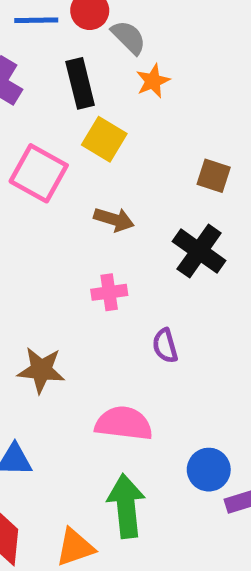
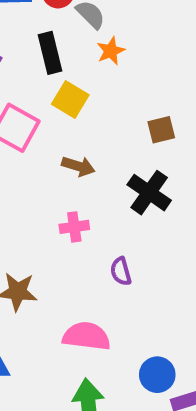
brown square: (214, 176) -> (161, 130), turned -32

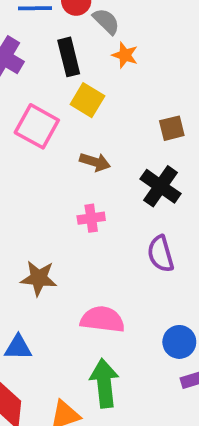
orange star: (111, 51) -> (125, 55), turned -30
purple semicircle: (121, 271) -> (161, 254), moved, size x1.4
blue circle: (157, 375) -> (179, 342), moved

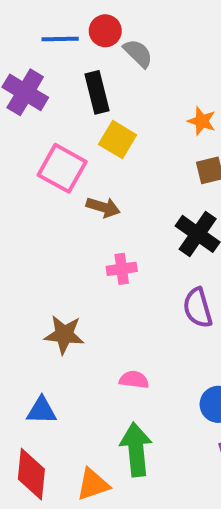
orange star: (125, 55) -> (202, 121), moved
brown arrow: (95, 162) -> (103, 207), moved
pink semicircle: (102, 319) -> (134, 380), size x0.6

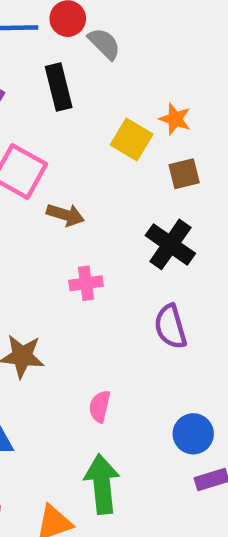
yellow square: (118, 140) -> (132, 139), moved
pink semicircle: (134, 380) -> (100, 406), turned -84

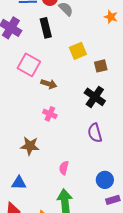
orange star: (175, 119) -> (111, 17), moved
yellow square: (132, 139) -> (78, 51), turned 36
pink cross: (86, 283) -> (50, 114), moved, turned 32

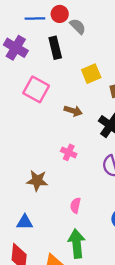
brown arrow: (49, 84) -> (73, 111), moved
pink cross: (50, 114) -> (69, 152), moved

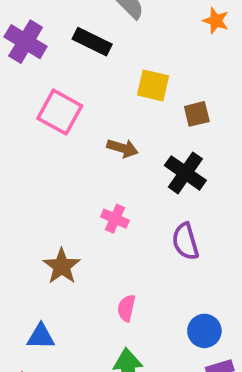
black rectangle: (55, 48) -> (92, 42), turned -50
yellow square: (91, 74) -> (153, 85), turned 36
brown star: (37, 181) -> (62, 266), turned 30

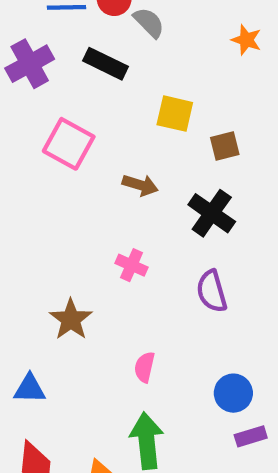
purple cross: (26, 42) -> (30, 64), turned 30
blue triangle: (41, 337) -> (30, 389), moved

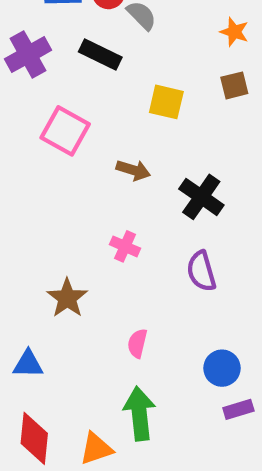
brown square: (225, 146) -> (234, 85), moved

